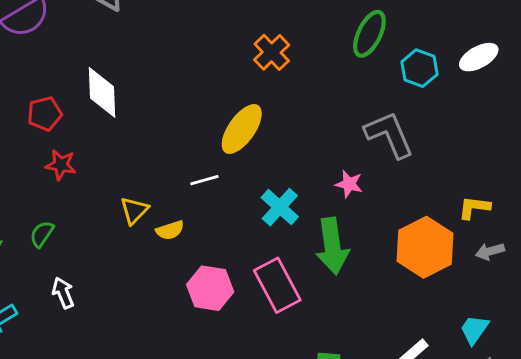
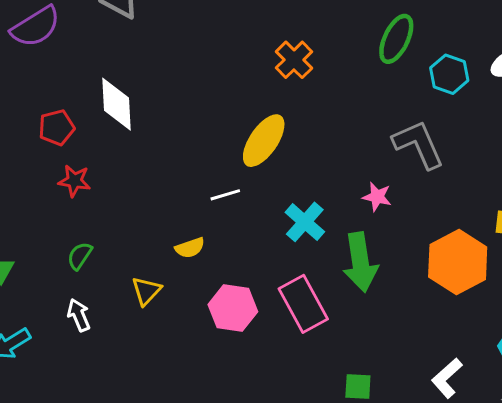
yellow triangle: (134, 210) -> (146, 291), moved
green semicircle: (42, 234) -> (80, 256), moved

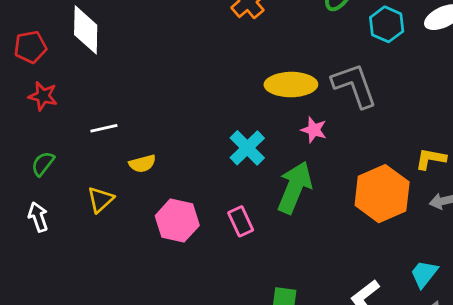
yellow ellipse: (264, 141) -> (291, 85), moved, turned 51
white line: (225, 195) -> (104, 128), moved
green arrow: (360, 262) -> (295, 187), turned -153
pink rectangle: (303, 304) -> (241, 221), size x0.6

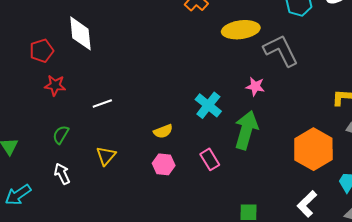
yellow ellipse: (291, 85) -> (241, 30), moved
yellow semicircle: (142, 164) -> (163, 131), moved
orange hexagon: (382, 194) -> (313, 149), moved
pink hexagon: (177, 221) -> (164, 164), size x0.7

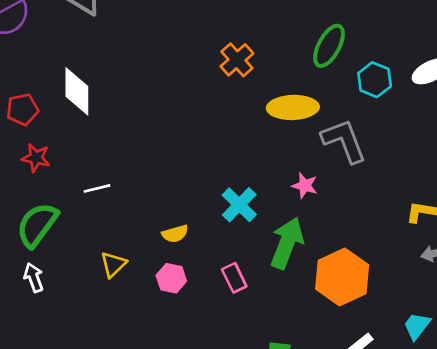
green semicircle: (61, 135) -> (37, 225), size x1.8
orange hexagon: (313, 149) -> (342, 277), moved
yellow triangle: (106, 156) -> (113, 264), moved

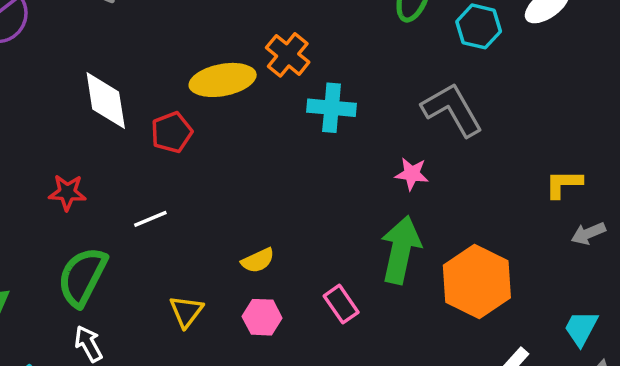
orange cross: (237, 60) -> (288, 55), moved
yellow ellipse: (293, 107) -> (223, 80), moved
red pentagon: (22, 109) -> (172, 132), moved
cyan cross: (239, 205) -> (332, 108), moved, turned -30

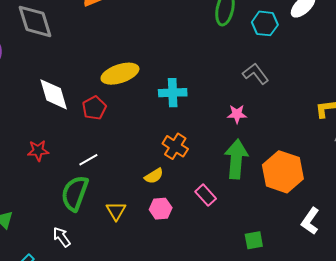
orange cross: (288, 55) -> (175, 146), moved
cyan cross: (332, 108) -> (173, 93), moved
gray L-shape: (452, 110) -> (256, 74), size x0.7
green semicircle: (82, 277) -> (75, 193), moved

